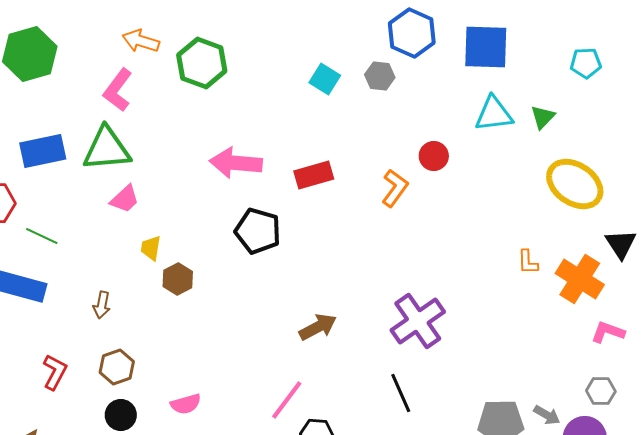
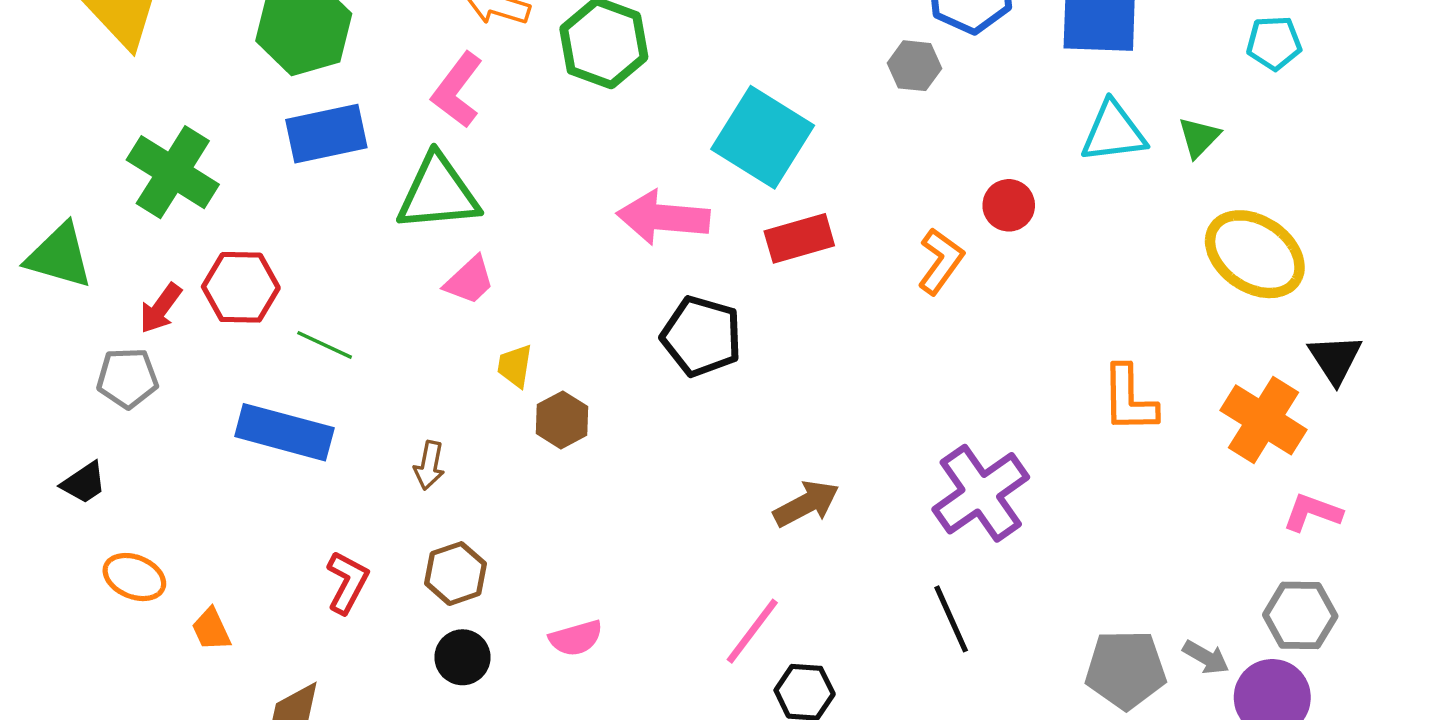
cyan square: (325, 79) -> (763, 137), moved, size x1.8
blue rectangle: (43, 151) -> (326, 134), moved
orange L-shape: (528, 262) -> (1129, 399), moved, size x1.6
gray hexagon: (601, 391) -> (1300, 615), size x1.4

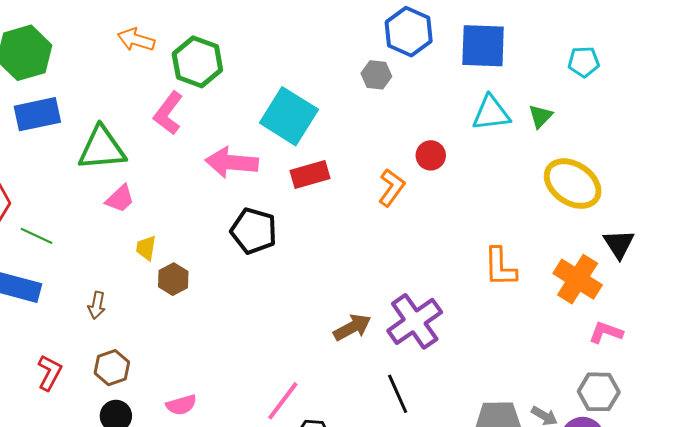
pink L-shape: (457, 90) -> (168, 113), moved
brown arrow: (806, 504) -> (352, 327), moved

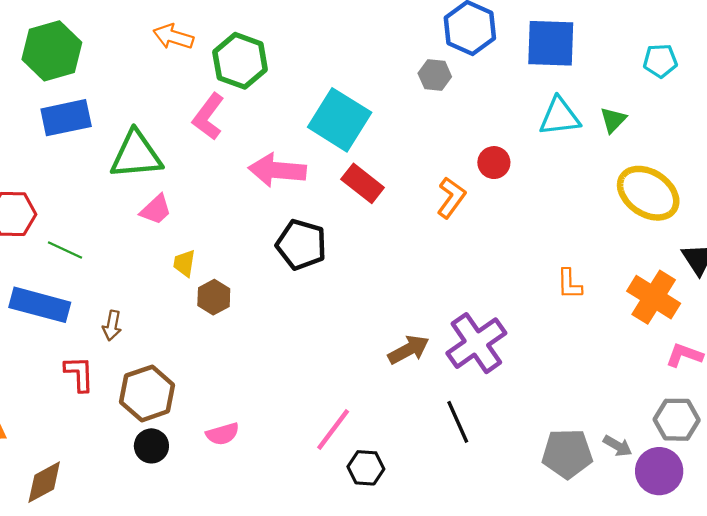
red rectangle: (310, 175) -> (363, 183), turned 54
orange L-shape: (500, 267) -> (569, 284), size x0.7
brown arrow: (97, 305) -> (112, 326), moved
brown hexagon: (112, 368) -> (147, 393), size x1.4
red L-shape: (50, 373) -> (79, 374), moved, turned -30

